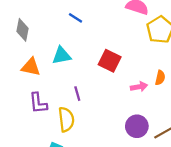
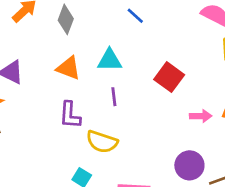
purple line: (77, 94) -> (114, 97), moved
yellow semicircle: (66, 119) -> (102, 142), turned 105

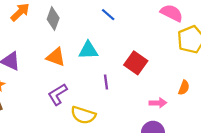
purple line: (114, 97) -> (106, 82), moved
purple L-shape: (70, 115) -> (58, 94), turned 55
pink arrow: (201, 116) -> (158, 103), moved

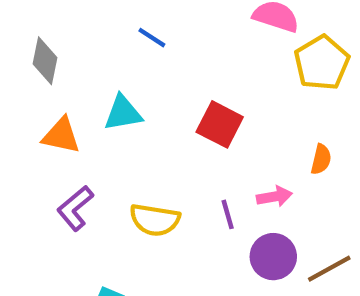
purple line: (106, 82) -> (228, 214), moved
yellow semicircle: (83, 115) -> (155, 220), moved

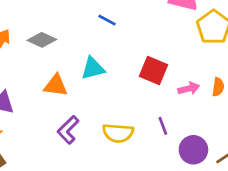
gray diamond: (45, 61) -> (42, 40), turned -72
pink arrow: (274, 197) -> (189, 89), moved

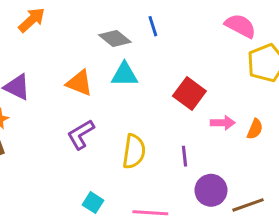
blue line: (107, 20) -> (153, 26), turned 30
gray diamond: (42, 40) -> (115, 39), moved
yellow semicircle: (118, 133) -> (134, 151), turned -100

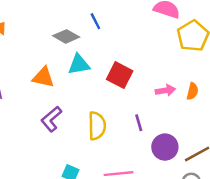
red square: (189, 94) -> (120, 75), moved

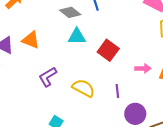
orange triangle: (43, 77) -> (31, 40), moved
yellow semicircle: (97, 126) -> (83, 88), turned -70

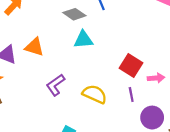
red square: (108, 50) -> (131, 65), moved
pink arrow: (143, 68) -> (156, 78), moved

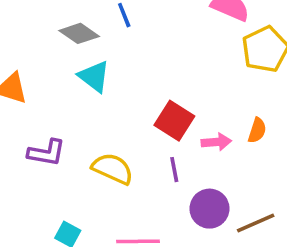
cyan triangle: (83, 40) -> (94, 76), turned 42
purple L-shape: (55, 85) -> (47, 153), turned -135

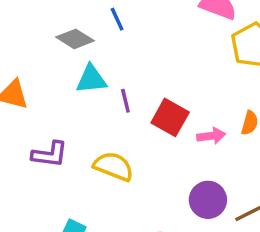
cyan triangle: (94, 76) -> (91, 79), turned -40
purple line: (174, 170) -> (125, 101), moved

